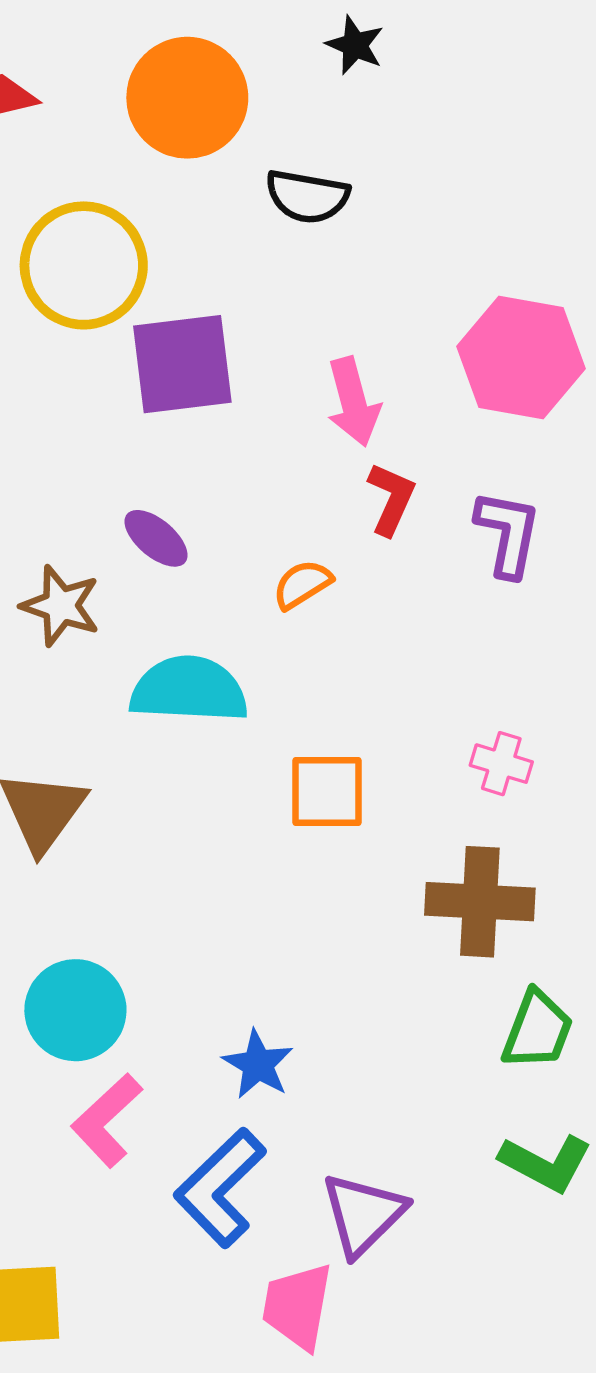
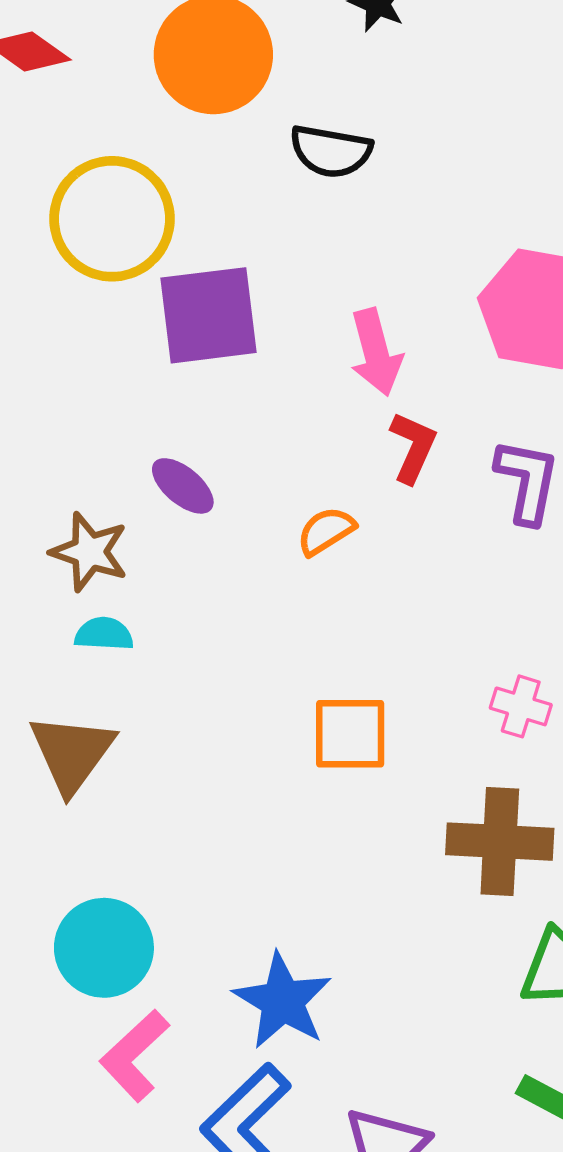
cyan semicircle: (189, 690) -> (104, 634), moved, size x0.5
blue star: (258, 1064) -> (283, 1001), size x1.4

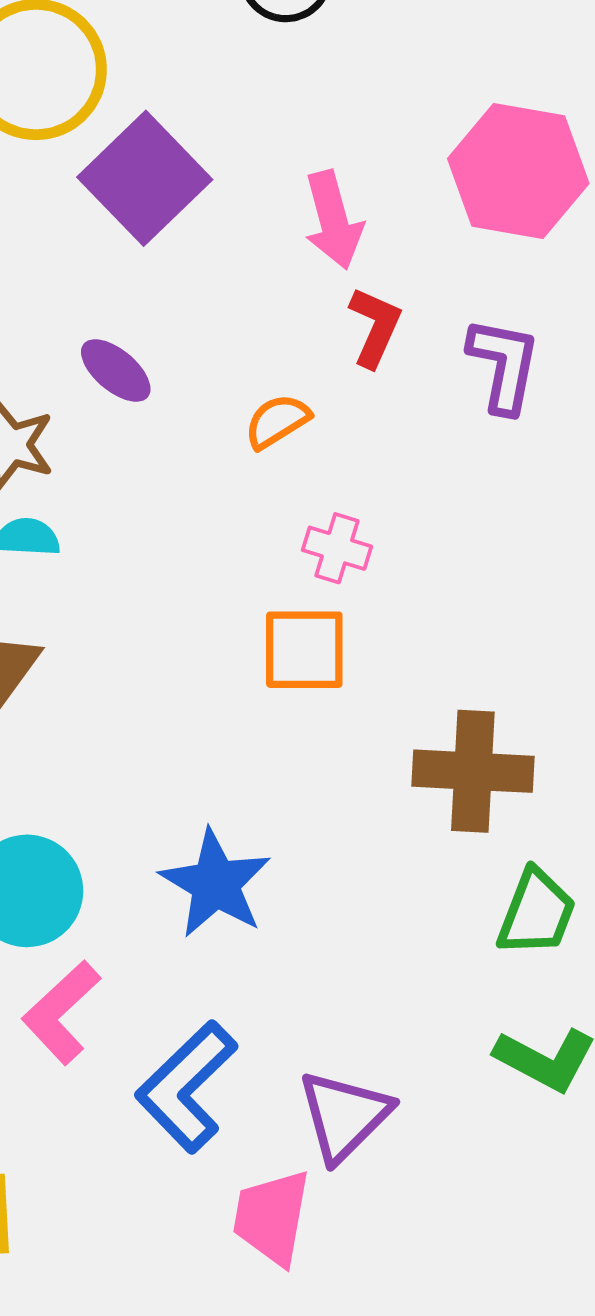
purple square: (209, 315) -> (145, 178), turned -37
pink cross: (521, 706) -> (337, 548), moved
blue star: (283, 1001) -> (215, 884), moved

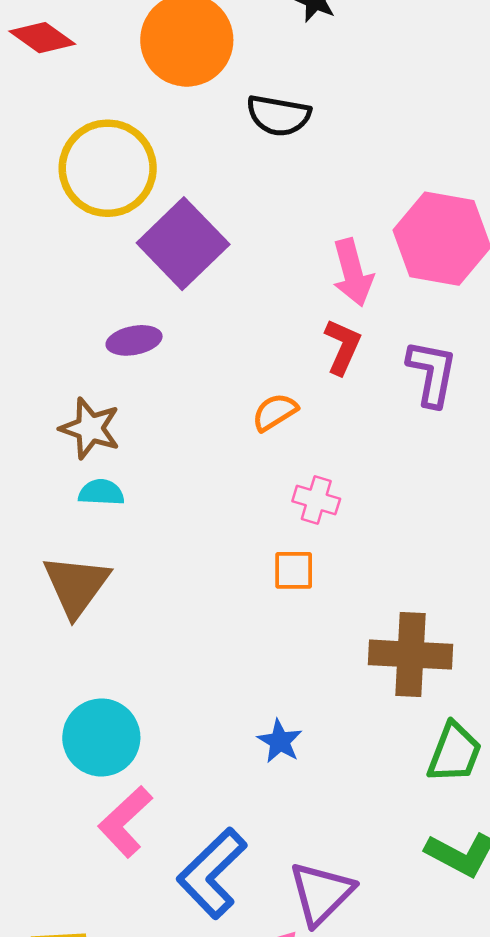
pink arrow: (333, 220) -> (353, 273), moved
purple ellipse: (116, 370) -> (134, 340), moved, turned -51
orange square: (304, 650) -> (294, 570), size x0.7
blue star: (215, 884) -> (280, 741), moved, size x0.6

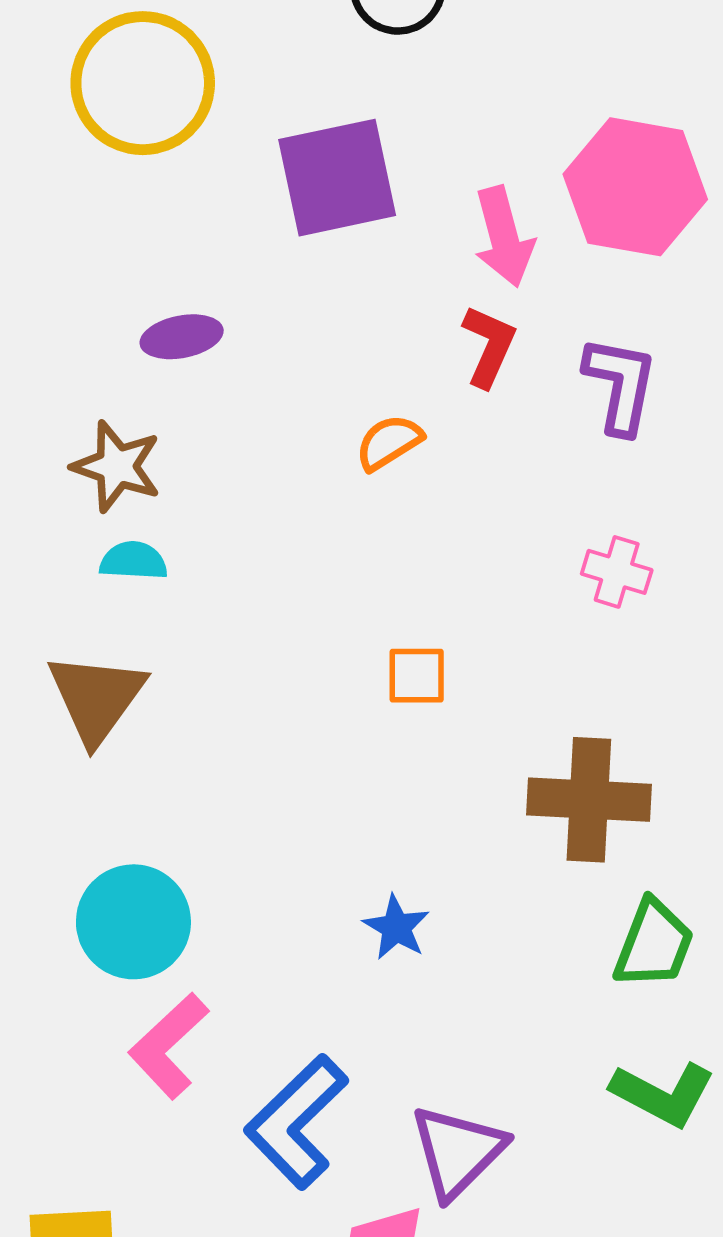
purple square: (183, 244) -> (337, 178), moved, turned 32
pink cross: (316, 500) -> (617, 572), moved

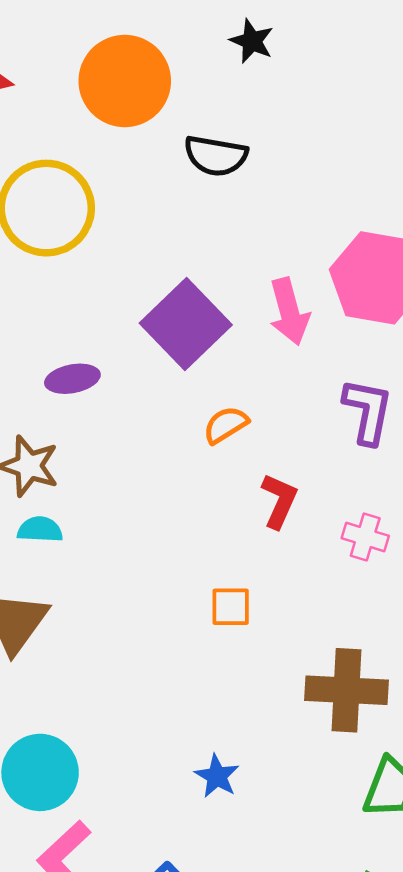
purple square: (337, 178) -> (186, 324), moved, turned -32
red L-shape: (489, 346) -> (279, 501), moved
orange semicircle: (389, 442) -> (226, 425), moved

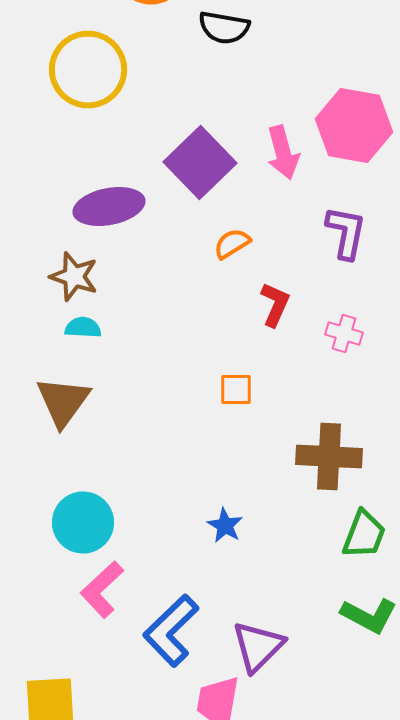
purple ellipse: (72, 379) -> (109, 206), size x1.6

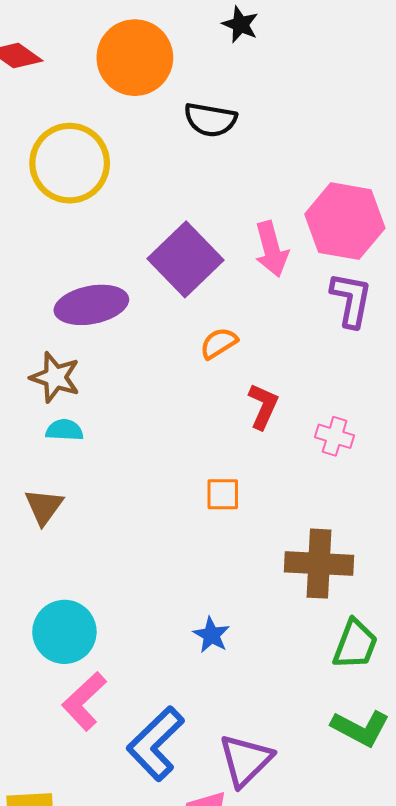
purple L-shape: (346, 232) -> (351, 300), moved
brown triangle: (63, 402) -> (44, 507), size x0.7

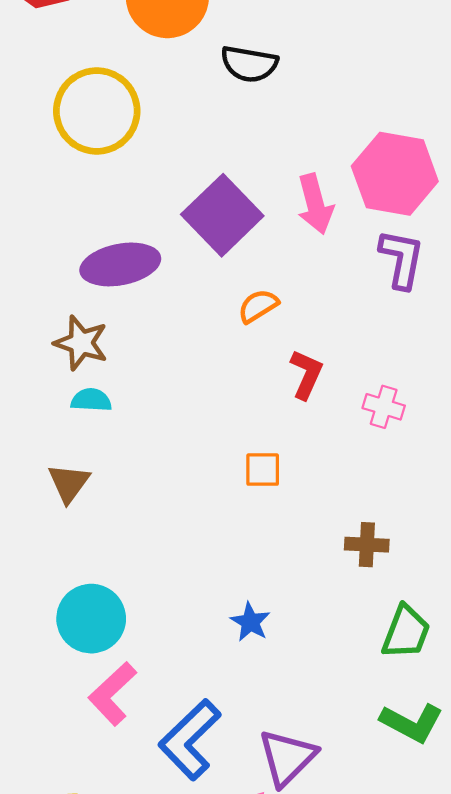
brown cross: (319, 564) -> (367, 545), size x0.6

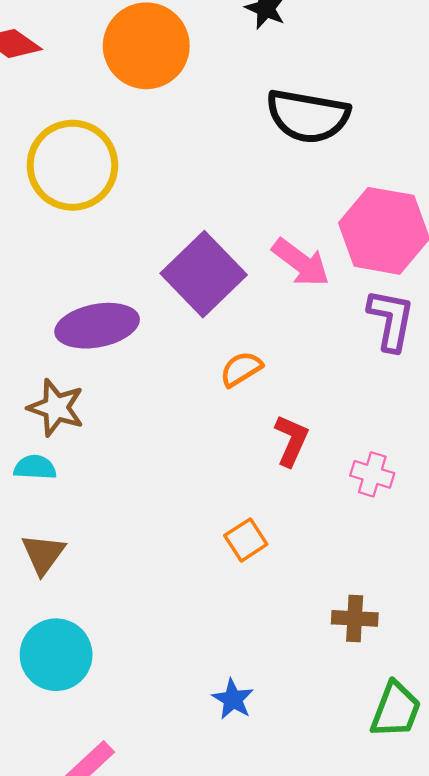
black semicircle: (249, 64) -> (308, 116), moved, size x1.4
pink arrow: (315, 204) -> (301, 262), turned -38
cyan semicircle: (91, 400) -> (35, 467), moved
orange square: (263, 470) -> (246, 540), turned -33
cyan circle: (91, 619) -> (56, 655), moved

